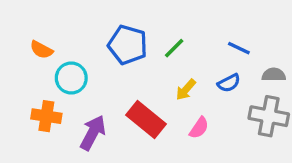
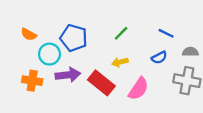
blue pentagon: (128, 45) -> (74, 38), moved
yellow arrow: (186, 90) -> (120, 62), moved, turned 35
pink semicircle: (199, 128) -> (138, 89), size x1.5
purple arrow: (93, 133) -> (68, 75), moved, turned 55

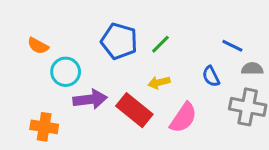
blue line: (166, 33) -> (232, 46), moved
blue pentagon: (74, 38) -> (119, 41), moved
blue semicircle: (159, 58) -> (211, 76), turned 91
orange cross: (32, 81) -> (44, 127), moved

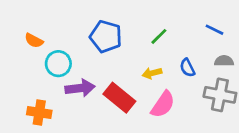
green line: (160, 44) -> (159, 36), moved
blue line: (232, 46) -> (215, 30), moved
yellow arrow: (159, 82) -> (152, 73), moved

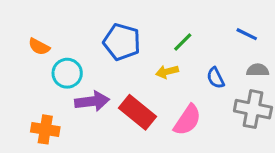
yellow arrow: (152, 73) -> (167, 72), moved

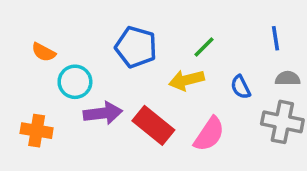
blue line: (247, 34) -> (275, 38), turned 55
yellow arrow: (167, 72) -> (187, 80), size x1.4
orange cross: (45, 129) -> (37, 131), moved

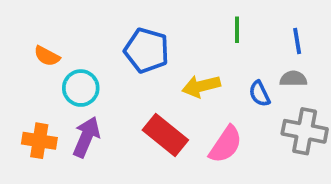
green line: (204, 47) -> (237, 30), moved, turned -45
gray semicircle: (288, 78) -> (293, 79), moved
purple arrow: (103, 113) -> (86, 137), moved, turned -60

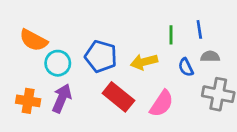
green line: (237, 30) -> (171, 35), moved
blue line: (297, 41) -> (199, 29), moved
blue pentagon: (147, 50) -> (101, 56), moved
orange semicircle: (47, 56) -> (33, 40), size x1.5

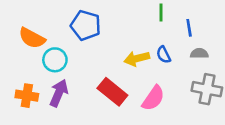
green line: (171, 35) -> (161, 13), moved
blue pentagon: (101, 56) -> (86, 25), moved
blue semicircle: (186, 67) -> (164, 55), moved

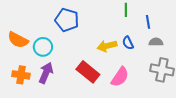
orange semicircle: (32, 38) -> (18, 40), moved

